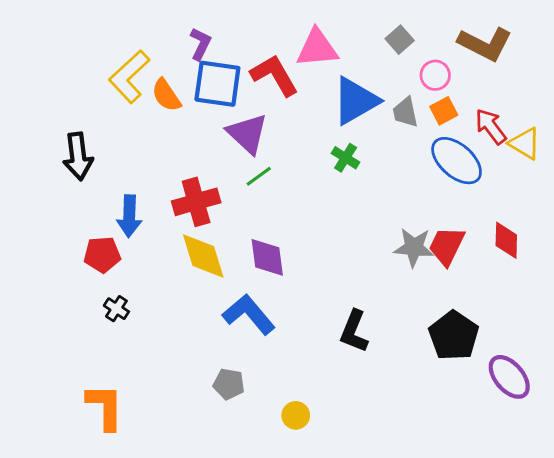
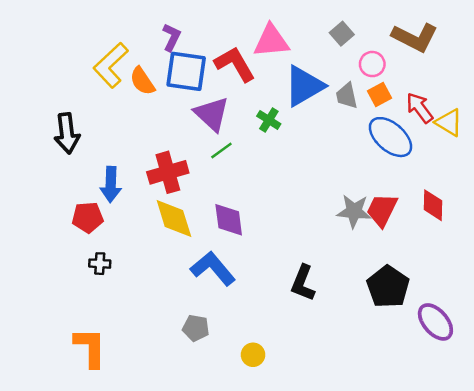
green cross: (346, 158) -> (269, 120), moved
black cross: (116, 309) -> (100, 264), turned -30

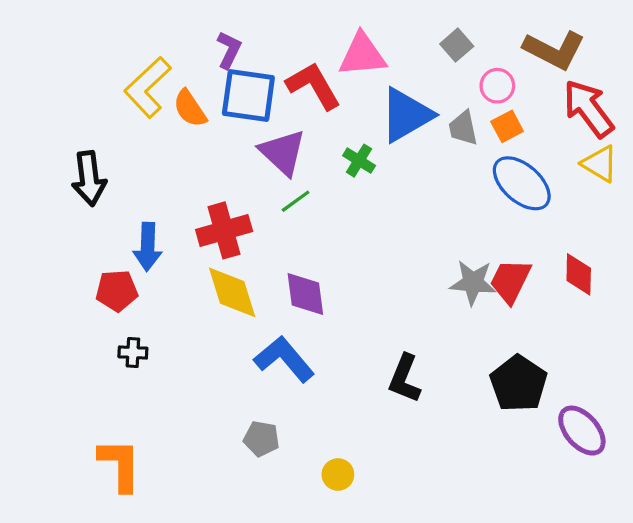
red arrow: (420, 108) -> (588, 108), moved, size x1.4

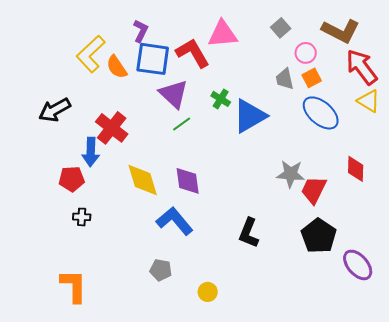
blue triangle: (406, 115) -> (250, 116), moved
black arrow: (89, 178) -> (55, 110), turned 68
red cross: (224, 230) -> (112, 128), moved, turned -36
red trapezoid: (510, 281) -> (314, 190), moved

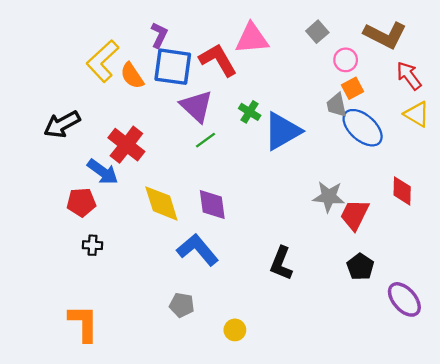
red arrow: (362, 67) -> (409, 76), size x0.7
gray trapezoid: (285, 79) -> (337, 105), moved
blue arrow: (91, 152) -> (103, 172), turned -56
black pentagon: (319, 236) -> (360, 267), size x0.7

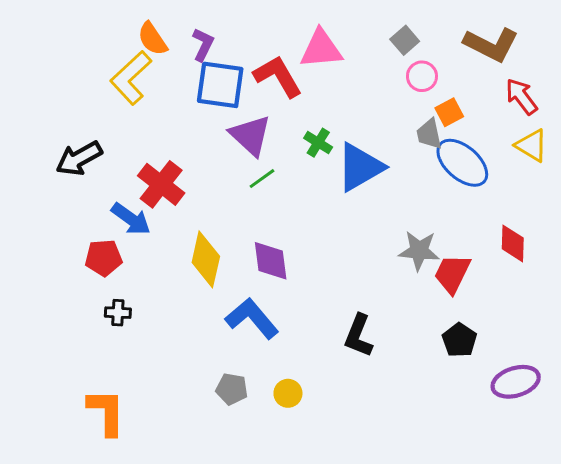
pink circle: (346, 60) -> (422, 76), moved
orange semicircle: (132, 76) -> (152, 39), moved
yellow diamond: (161, 203) -> (206, 259), turned 30
purple ellipse: (404, 299) -> (516, 382), turned -66
yellow circle: (235, 330) -> (288, 393), moved

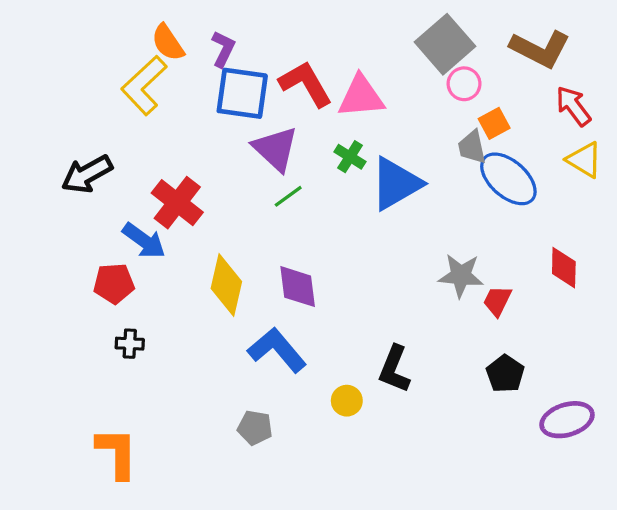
gray square: (405, 40) -> (445, 44), size x1.8
pink triangle: (321, 49) -> (361, 96), moved
red trapezoid: (452, 274) -> (497, 301), size x0.7
yellow circle: (288, 393) -> (347, 401), moved

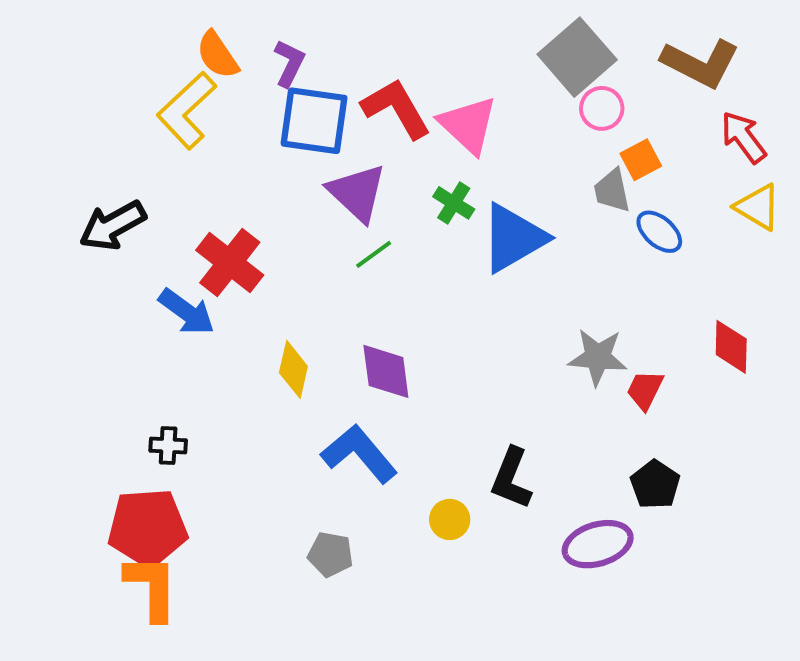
pink triangle: (361, 96) -> (468, 125), turned 48
blue ellipse: (508, 179) -> (659, 232), size x0.6
red pentagon: (114, 283) -> (148, 528), moved, size x1.5
yellow diamond: (226, 285) -> (293, 369), size x0.7
purple ellipse: (567, 420) -> (598, 544), moved

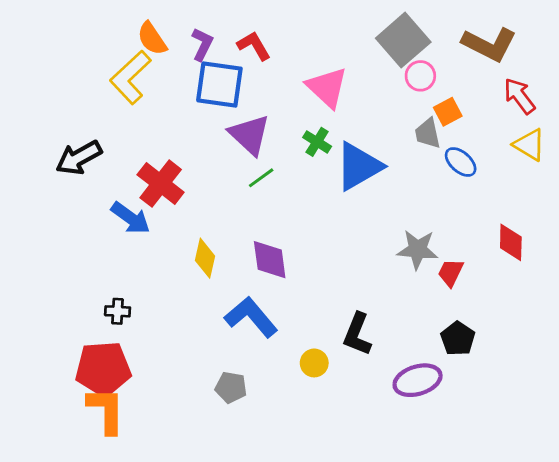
red L-shape: (396, 108) -> (254, 46), moved, size x0.7

